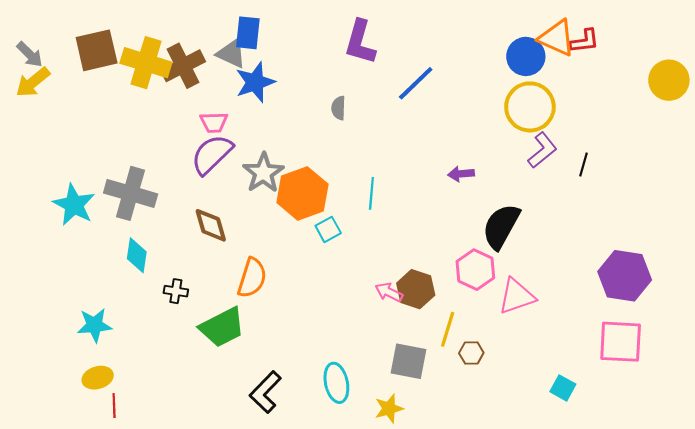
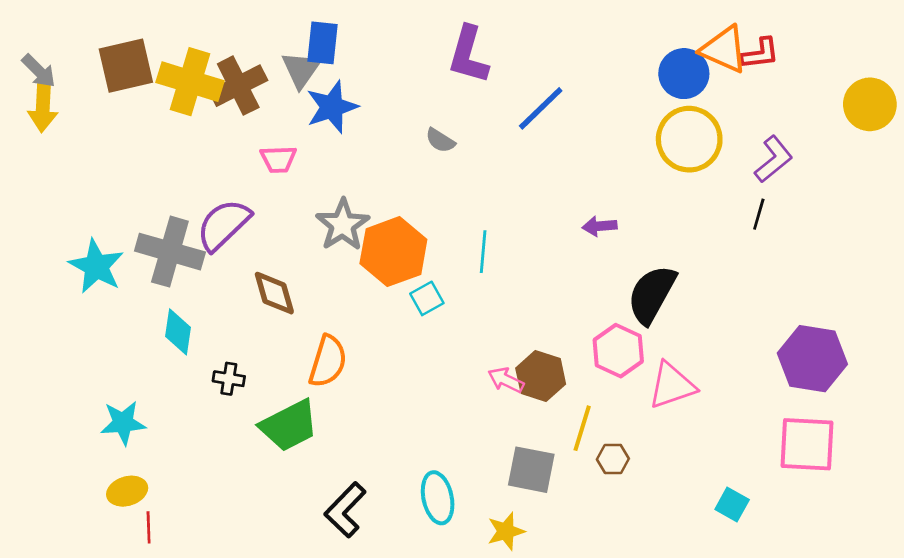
gray triangle: (231, 53) -> (301, 70), turned 40
yellow arrow: (33, 82) -> (43, 107), turned -48
gray semicircle: (338, 108) -> (440, 140), turned -60
purple L-shape: (542, 150) -> (774, 159), moved
purple semicircle: (212, 154) -> (223, 225), moved

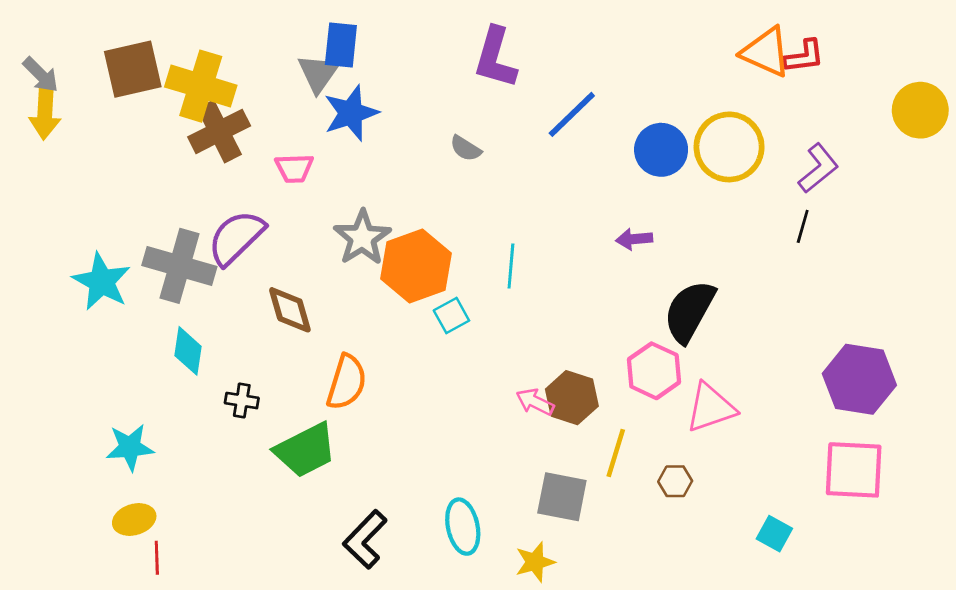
blue circle: (684, 74) -> (661, 150), moved
brown cross: (238, 86) -> (219, 131), moved
brown hexagon: (613, 459) -> (675, 481), moved

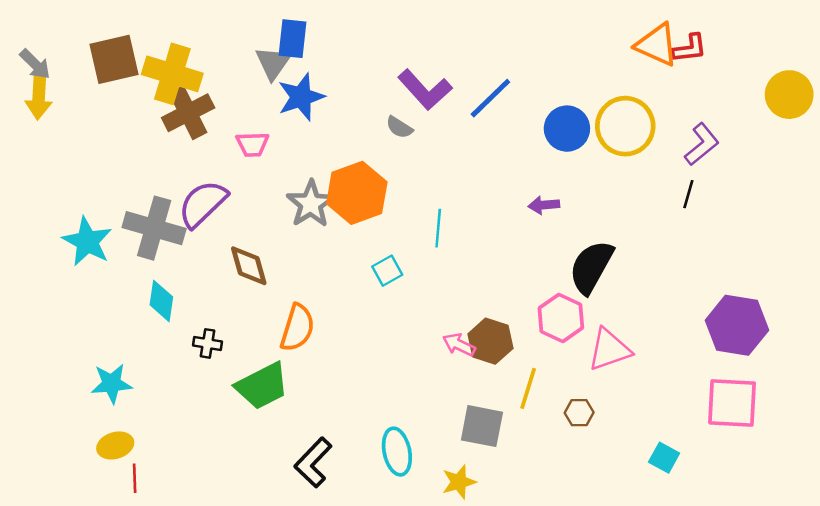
purple L-shape: (495, 58) -> (425, 90), moved, turned -58
orange hexagon: (416, 266) -> (357, 193), moved

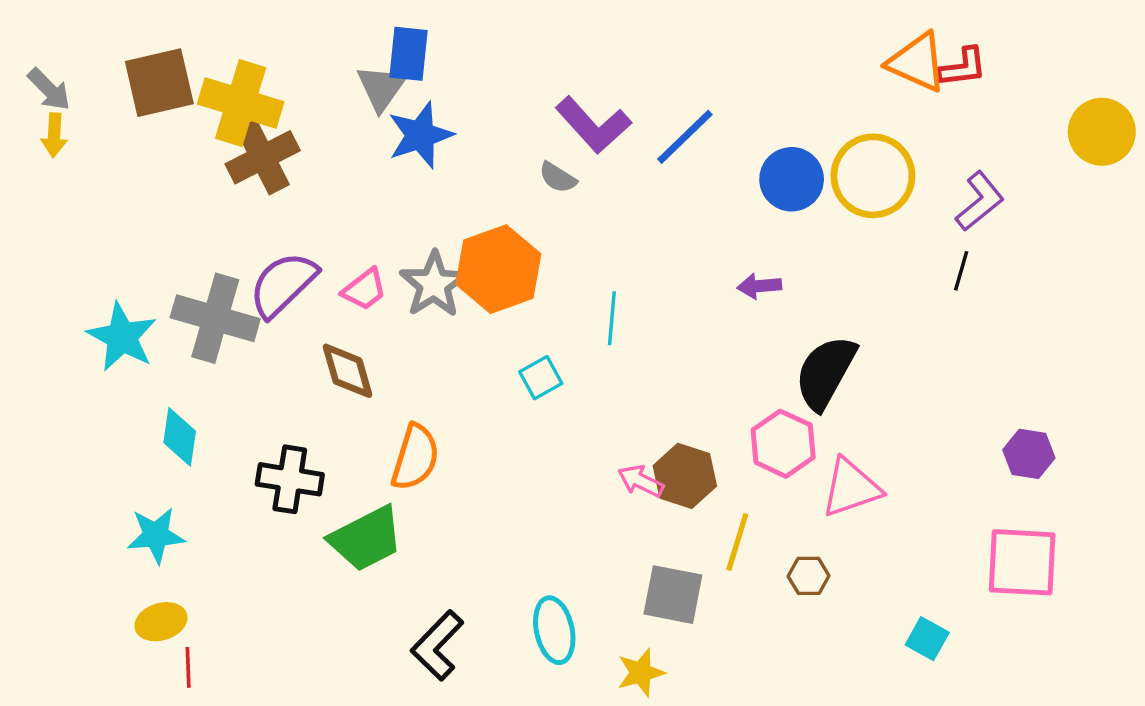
yellow arrow: (39, 97) -> (54, 135), size x0.7
pink trapezoid: (252, 144) -> (364, 289), moved, turned -36
cyan diamond: (161, 301) -> (180, 437), moved
purple hexagon: (737, 325) -> (1029, 454), size x0.6
black cross: (208, 343) -> (290, 479), size x1.6

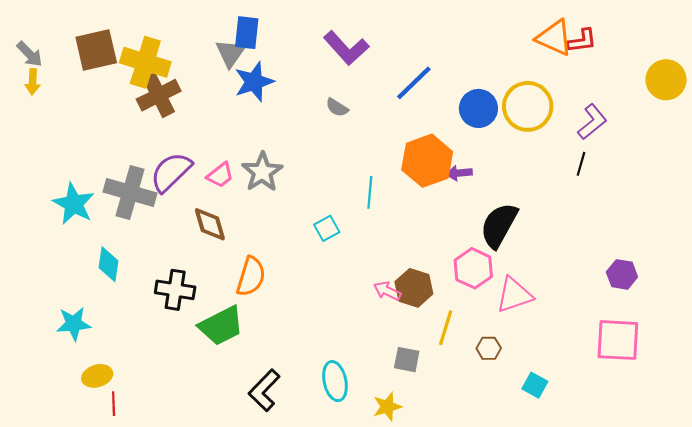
purple L-shape: (593, 125) -> (346, 48), moved
orange hexagon: (498, 269) -> (427, 161), moved
cyan star: (156, 535) -> (74, 324), moved
gray square: (673, 595) -> (407, 360), size x0.7
cyan square: (927, 639) -> (535, 385), moved

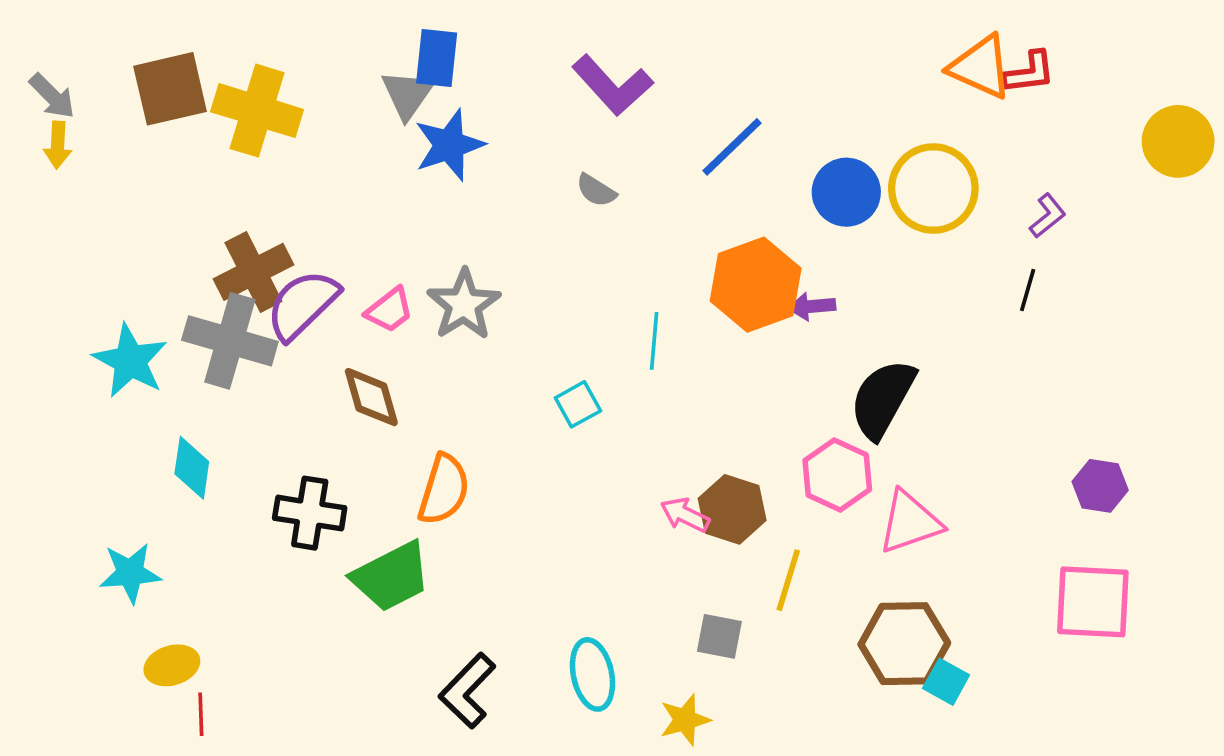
brown cross: (159, 95) -> (253, 272), moved
purple L-shape: (592, 122) -> (1048, 216), size x0.7
brown hexagon: (489, 348) -> (904, 644), moved, size x2.0

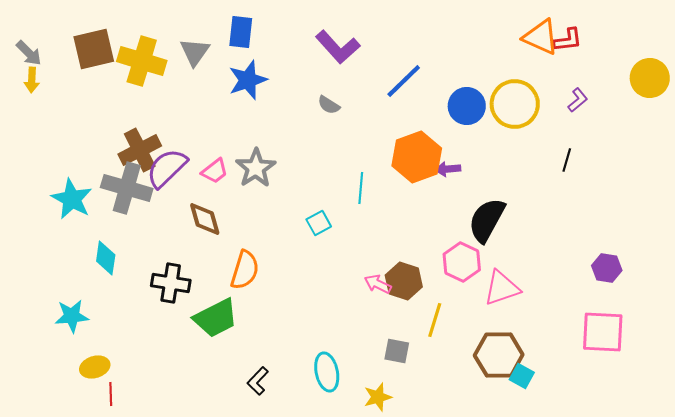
gray triangle: (408, 94) -> (195, 52), moved
purple L-shape: (1048, 216) -> (578, 100), moved
black L-shape: (467, 691) -> (258, 381), size x0.7

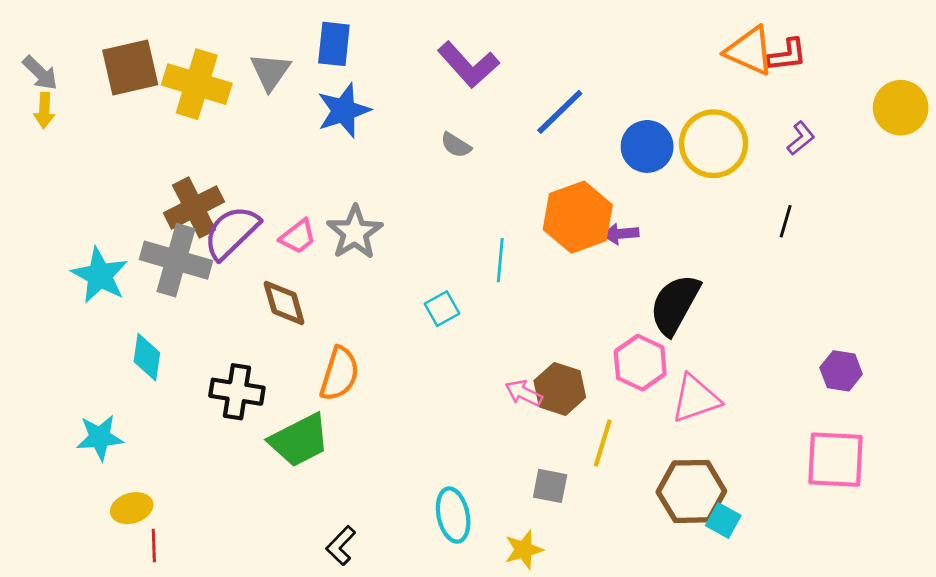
black L-shape: (258, 381) -> (341, 546), moved

